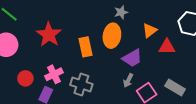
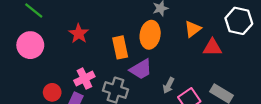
red star: (49, 35) -> (79, 34), size x0.7
purple trapezoid: (132, 58) -> (141, 69), moved
red circle: (25, 78) -> (52, 92), moved

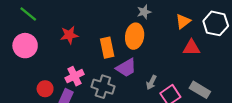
orange triangle: (193, 29) -> (183, 21), moved
red star: (79, 34) -> (69, 35), turned 30

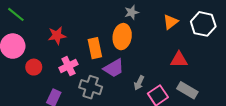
red triangle: (191, 48) -> (179, 60), moved
pink cross: (75, 76) -> (68, 66), moved
red circle: (45, 89) -> (34, 67), moved

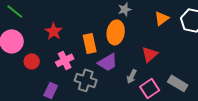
red star: (57, 36) -> (54, 31), turned -30
red triangle: (179, 60) -> (150, 54), moved, turned -42

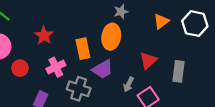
gray rectangle: (178, 83) -> (179, 71), moved, turned 66

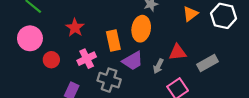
red triangle: (148, 61) -> (178, 52), turned 36
gray rectangle: (179, 71) -> (208, 63), turned 54
gray arrow: (129, 84) -> (158, 66), moved

